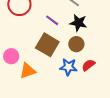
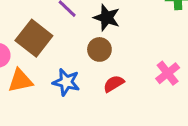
brown square: (47, 45) -> (34, 38), moved
blue star: (68, 67) -> (66, 82), moved

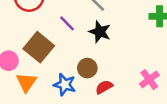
brown circle: (99, 49) -> (87, 68), moved
orange triangle: (20, 81) -> (26, 82), turned -45

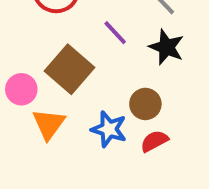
red semicircle: (104, 87) -> (154, 141), moved

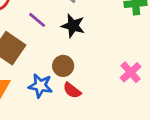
red semicircle: (154, 141) -> (72, 90), turned -108

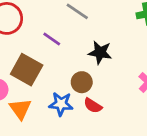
black star: (73, 26) -> (100, 52), moved

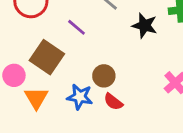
black star: (100, 52) -> (145, 26), moved

